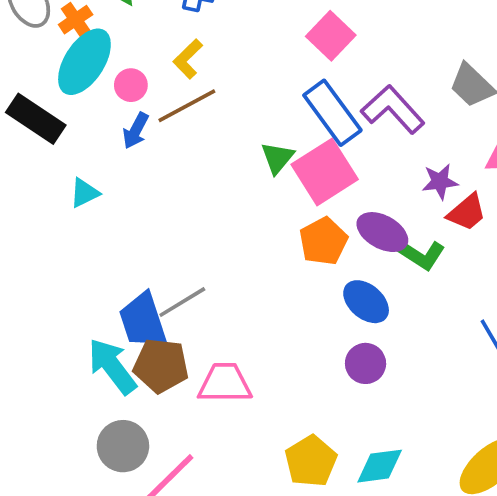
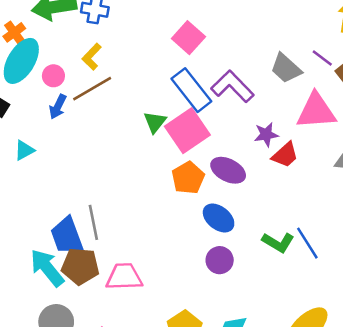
green L-shape: (421, 255) -> (278, 242), moved
gray line: (182, 302) -> (93, 222), turned -68

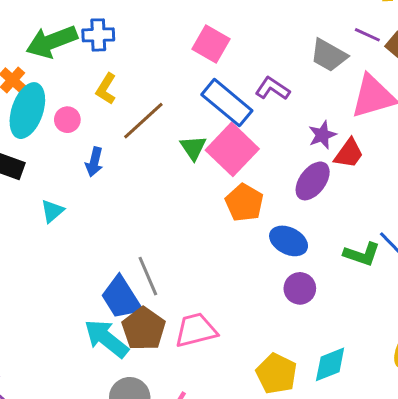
purple L-shape: (232, 86) -> (273, 89), size x0.7
brown line: (92, 89) -> (143, 121), moved
blue arrow: (58, 107) -> (94, 162), moved
purple ellipse: (228, 170) -> (313, 181), moved, turned -68
brown pentagon: (80, 266) -> (144, 329), turned -30

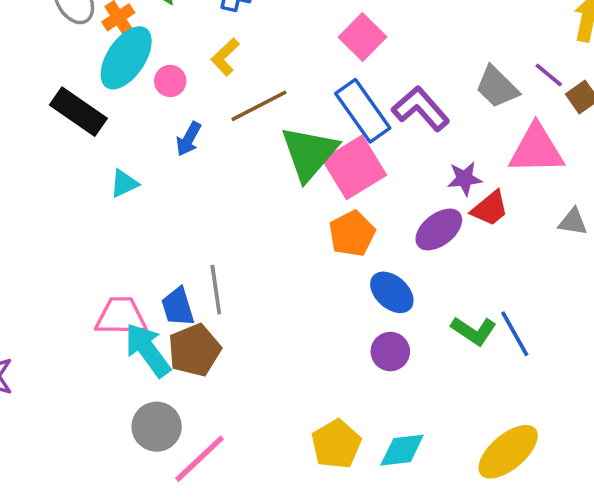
purple L-shape: (273, 89) -> (421, 109), size x1.4
green triangle: (193, 148) -> (309, 153), size x1.8
blue trapezoid: (121, 298) -> (178, 307), size x0.7
pink trapezoid: (196, 330) -> (121, 316), moved

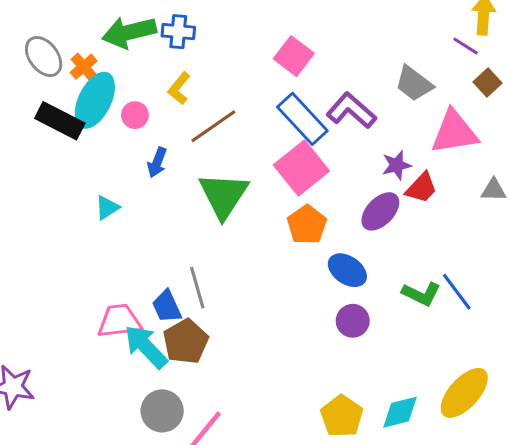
purple line: (549, 75) -> (466, 46), moved
black rectangle: (78, 112) -> (60, 121), moved
green triangle: (309, 153) -> (224, 195), moved
yellow pentagon: (336, 444) -> (342, 416), moved
cyan diamond: (402, 450) -> (400, 412), moved

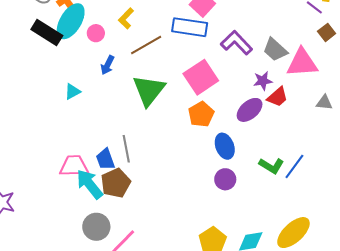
gray trapezoid: (414, 84) -> (275, 50), moved
blue rectangle: (302, 119) -> (190, 27), moved, turned -44
blue ellipse: (347, 270) -> (225, 146), turned 30
blue line: (457, 292) -> (294, 166), turned 68

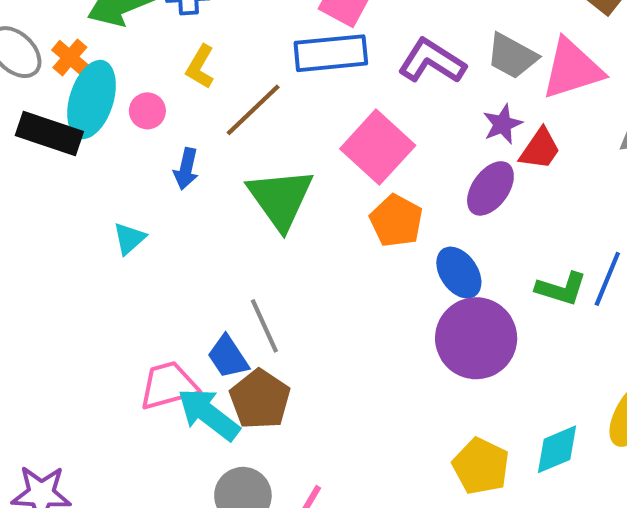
purple circle: (225, 179) -> (476, 338), size x1.8

